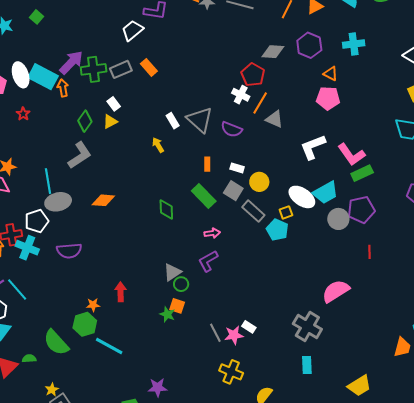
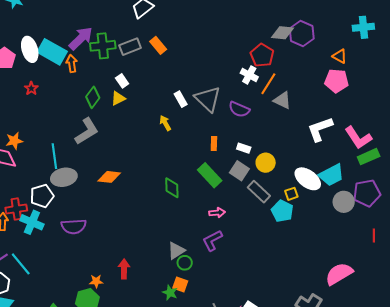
purple hexagon: (309, 45) -> (302, 34), moved

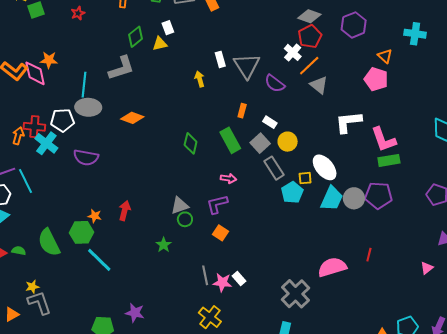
gray diamond: (283, 33) -> (309, 16), moved
cyan trapezoid: (331, 175) -> (332, 199), moved, turned -52
red line: (374, 236) -> (369, 255), moved
orange square: (180, 284) -> (221, 233), moved

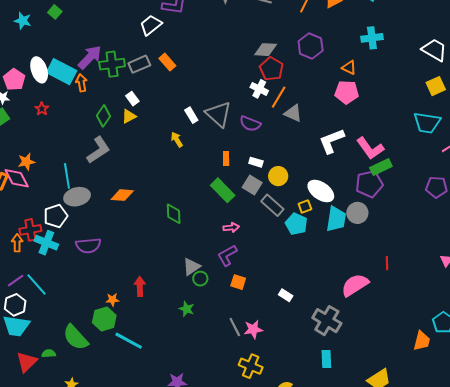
green diamond: (191, 143) -> (174, 214), moved
purple pentagon: (378, 195) -> (369, 184), moved
white rectangle: (239, 279) -> (286, 295), moved

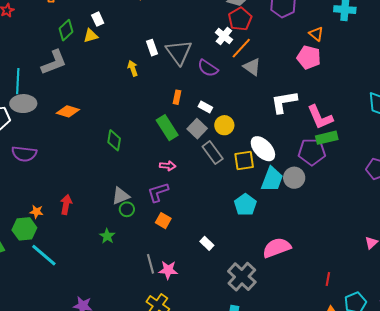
yellow square: (305, 206) -> (244, 161), size x1.5
cyan pentagon: (296, 224) -> (245, 205), moved
red line: (387, 263) -> (328, 279), moved

